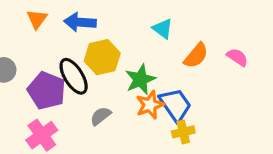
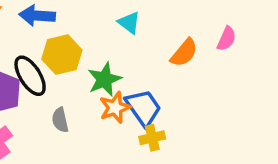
orange semicircle: (196, 56) -> (184, 53), moved
pink semicircle: (237, 57) -> (227, 39), moved, turned 80
gray semicircle: (101, 116) -> (60, 120), turned -65

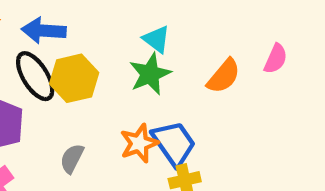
black ellipse: (30, 76) -> (35, 76), moved
green star: (104, 79) -> (150, 74), moved
gray semicircle: (60, 120) -> (72, 158), turned 40

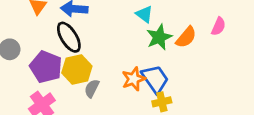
green star: (150, 74) -> (159, 37), moved
yellow hexagon: (74, 78) -> (77, 70), moved

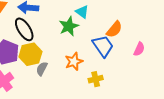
pink semicircle: (218, 26) -> (139, 49), moved
green star: (159, 37) -> (69, 26), moved
blue trapezoid: (155, 79) -> (103, 46), moved

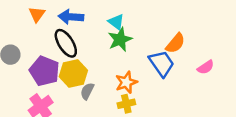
cyan triangle: (82, 12) -> (116, 22), moved
pink semicircle: (139, 49) -> (206, 67), turned 32
yellow cross: (96, 79) -> (126, 104), moved

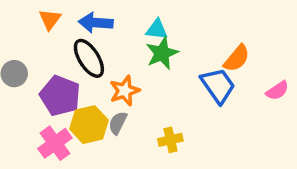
cyan triangle: (116, 22) -> (157, 29), turned -30
yellow hexagon: (73, 74) -> (89, 125), moved
orange star: (126, 82) -> (125, 91), moved

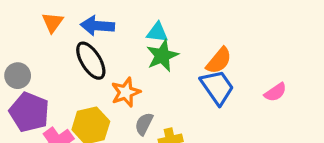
orange semicircle: (237, 58) -> (219, 61), moved
purple pentagon: (60, 96) -> (29, 112), moved
gray semicircle: (118, 123) -> (144, 124), moved

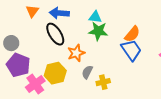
green star: (162, 56) -> (98, 31), turned 30

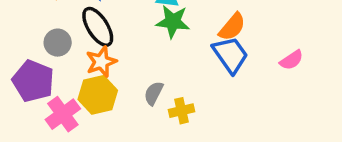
gray circle: (11, 43) -> (58, 43), moved
orange star: (76, 53) -> (101, 62), moved

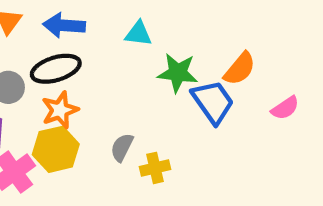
green star: (173, 22) -> (178, 73), moved
black ellipse: (98, 27) -> (56, 69), turned -75
orange semicircle: (232, 27) -> (240, 69), moved

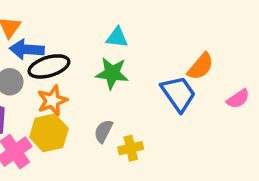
blue arrow: (64, 25) -> (27, 49), moved
green star: (178, 73) -> (112, 73), moved

